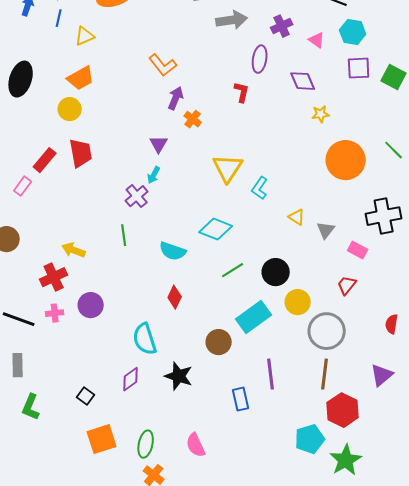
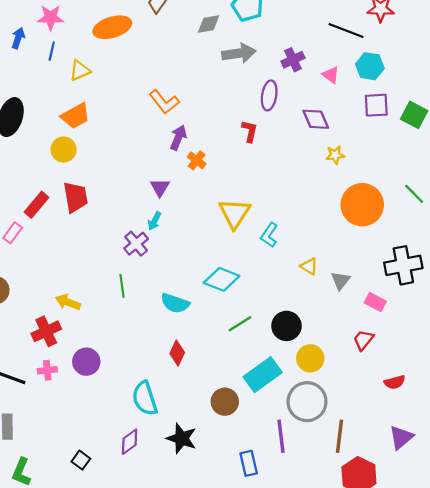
red semicircle: (392, 324) -> (395, 382), moved, turned -114
gray circle: (327, 331) -> (307, 402), moved

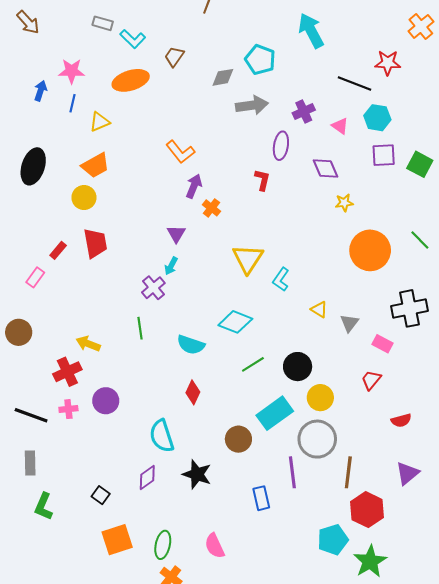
red rectangle: (37, 205) -> (58, 250), size x0.7

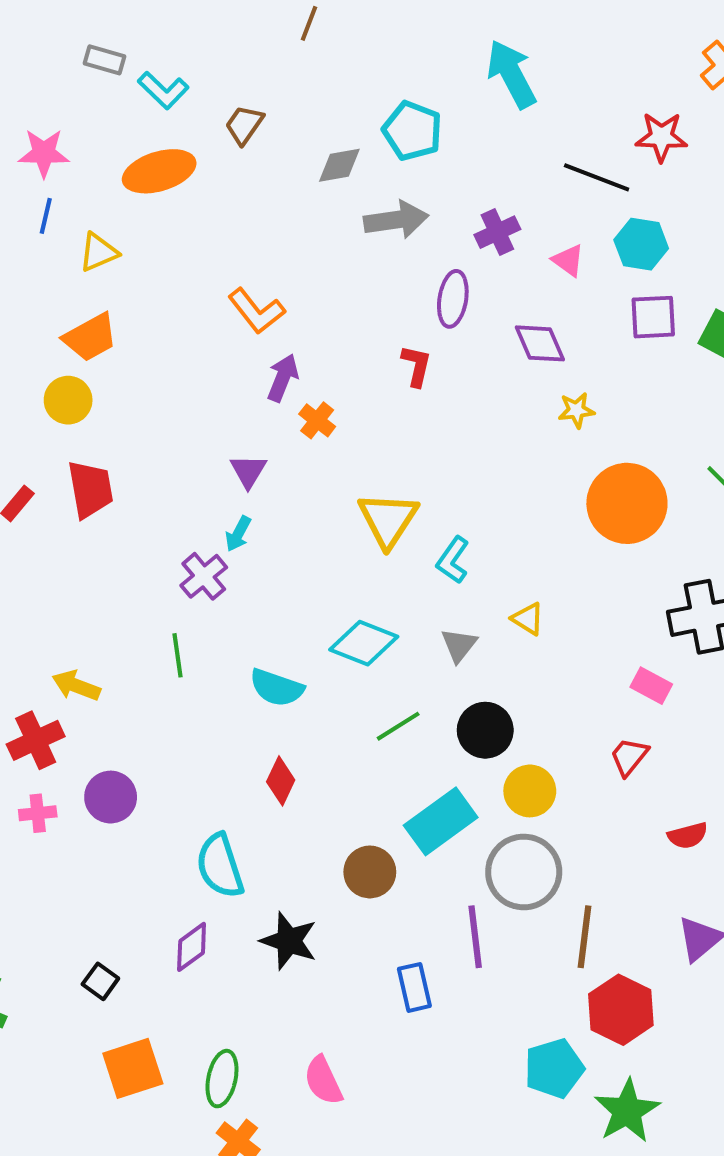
gray triangle: (349, 323) -> (459, 645), moved

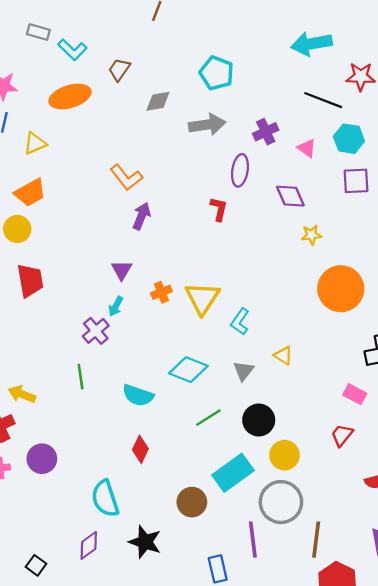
cyan arrow: (512, 74) -> (311, 44), moved, turned -72
gray diamond: (339, 165) -> (158, 101), moved
orange cross: (317, 420) -> (161, 292), moved, turned 30

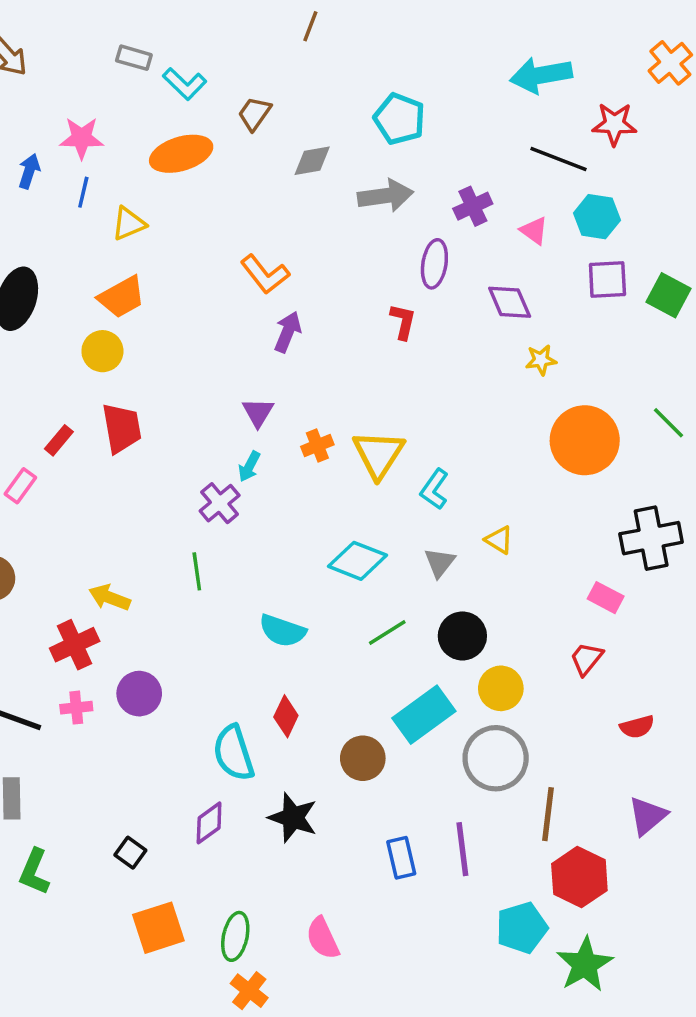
cyan semicircle: (138, 395) -> (282, 631), moved
red diamond: (140, 449) -> (286, 716), moved
purple line: (253, 540) -> (462, 849), moved

